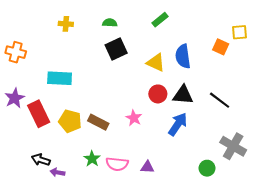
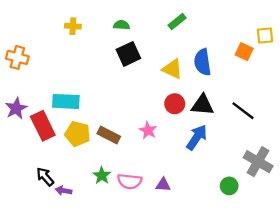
cyan rectangle: (60, 78) -> (66, 101), moved
black arrow: (41, 160) -> (45, 177), turned 30

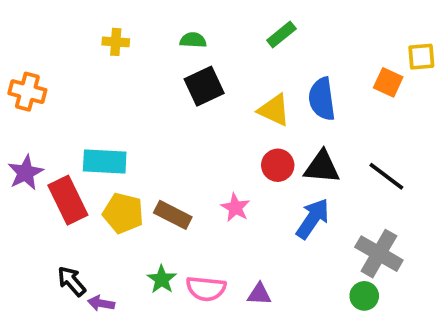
gray cross: (258, 162) -> (379, 254), moved

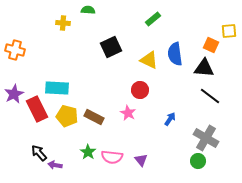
green semicircle: (193, 40) -> (88, 10), moved
red circle: (278, 165) -> (140, 90), moved
black triangle: (322, 167) -> (204, 68), moved
blue arrow: (313, 219) -> (170, 119), size x0.6
purple triangle: (259, 294) -> (141, 160), turned 48

